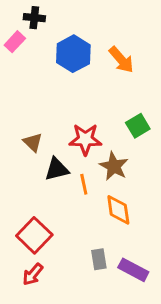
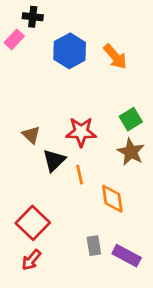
brown star: (114, 166) -> (131, 152), moved
black triangle: (57, 169) -> (54, 160), turned -30

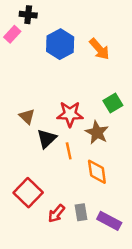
brown star: (131, 152) -> (97, 132), moved
red arrow: (31, 260) -> (56, 213), moved

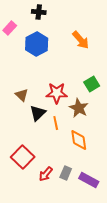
black cross: (28, 15) -> (39, 12), moved
blue hexagon: (60, 44) -> (37, 44), moved
gray rectangle: (81, 212) -> (66, 173), turned 32

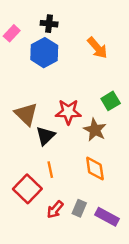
black cross: (39, 12) -> (49, 24), moved
brown triangle: (22, 95) -> (26, 114), size x1.5
orange line: (56, 123) -> (50, 170), moved

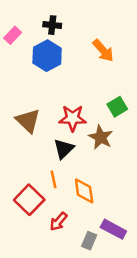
black triangle: (45, 136) -> (64, 149), moved
orange diamond: (95, 168) -> (84, 191), moved
gray rectangle: (79, 208) -> (89, 241), moved

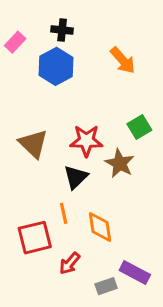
red square: (29, 200) -> (35, 238), turned 32
gray rectangle: (89, 241) -> (106, 286), turned 48

